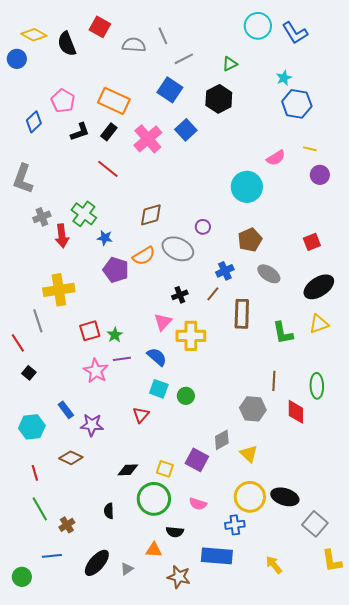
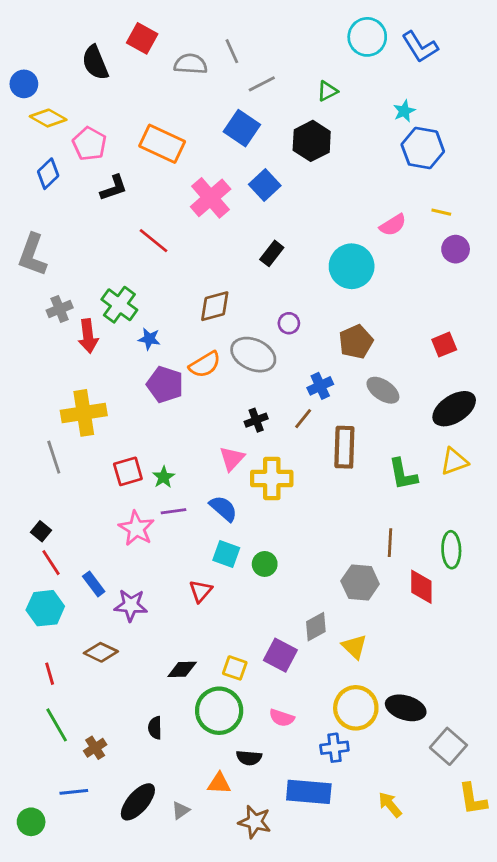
yellow diamond: (34, 35) -> (48, 118), moved
black rectangle: (109, 132) -> (272, 253), moved
red line: (18, 343) -> (51, 563), moved

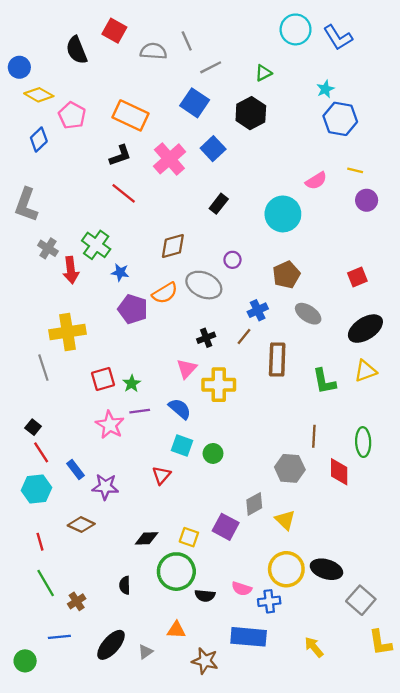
black L-shape: (114, 188) -> (120, 156), moved
gray cross: (60, 309) -> (48, 248), turned -36
pink semicircle: (282, 718) -> (242, 589), moved
black semicircle: (249, 758) -> (205, 596), moved

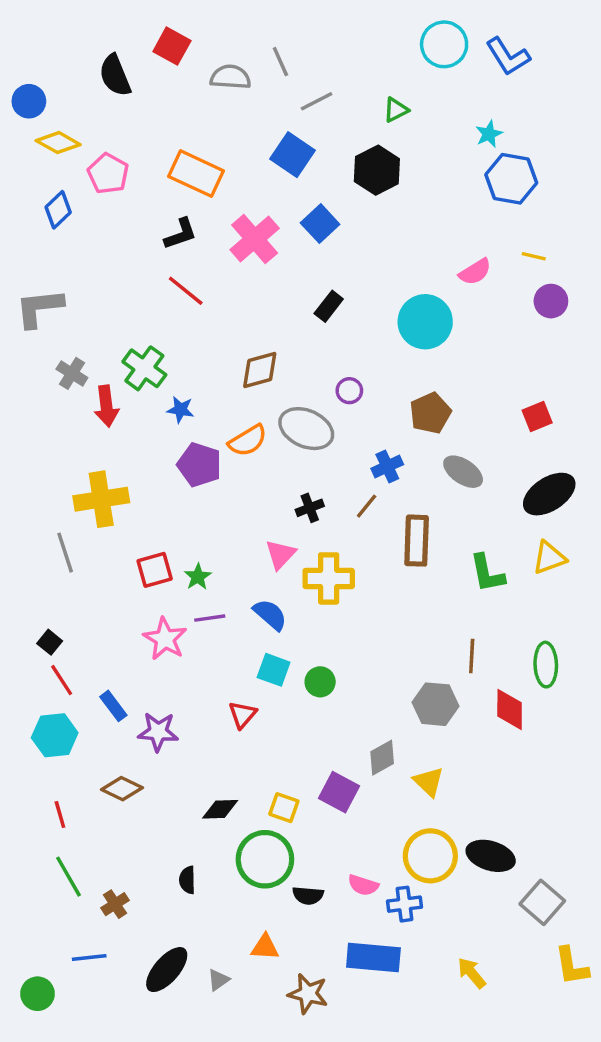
gray L-shape: (26, 205) -> (39, 308), turned 64

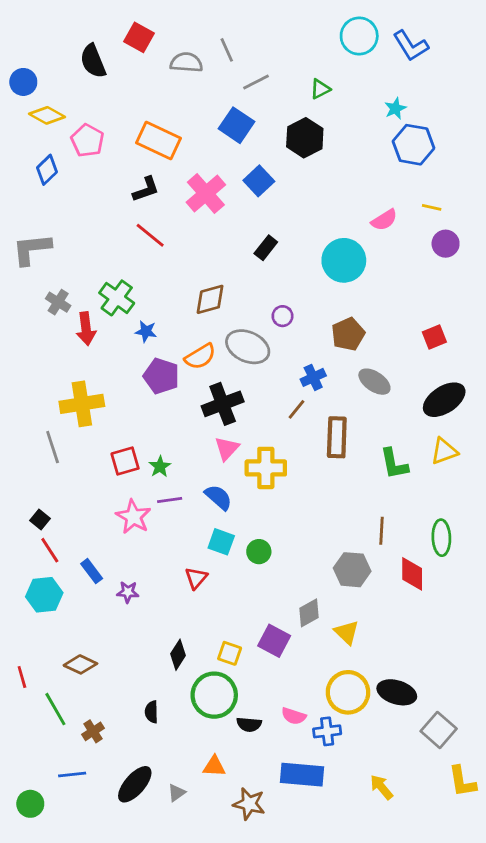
black cross: (310, 508) -> (223, 404), moved, size x1.8
purple star: (158, 732) -> (128, 592), size x0.7
brown diamond: (122, 789) -> (80, 664), moved
black diamond: (220, 809) -> (178, 655), turned -56
red line: (60, 814) -> (22, 677), moved

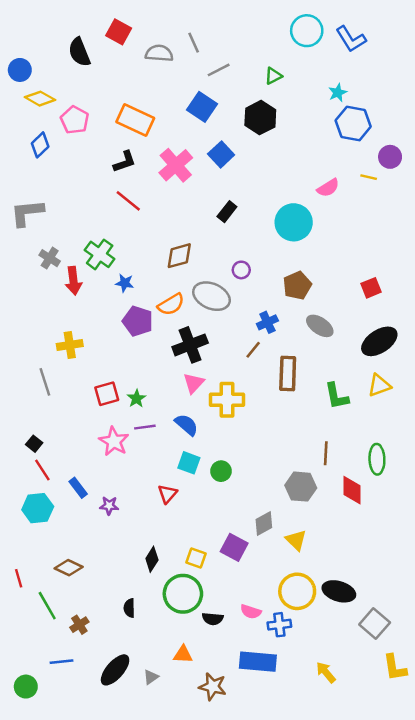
purple circle: (446, 244) -> (390, 157), moved
yellow cross: (82, 404) -> (70, 345), size x0.7

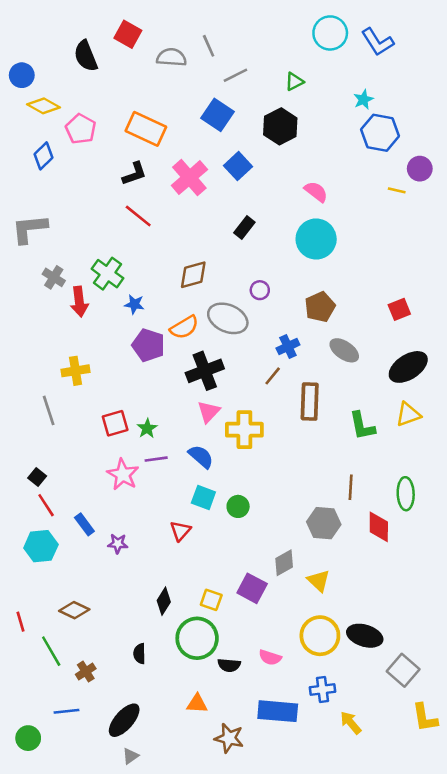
pink semicircle: (328, 188) -> (316, 192), moved, turned -110
blue cross: (279, 625) -> (322, 689), moved
gray triangle: (151, 677) -> (131, 756), moved

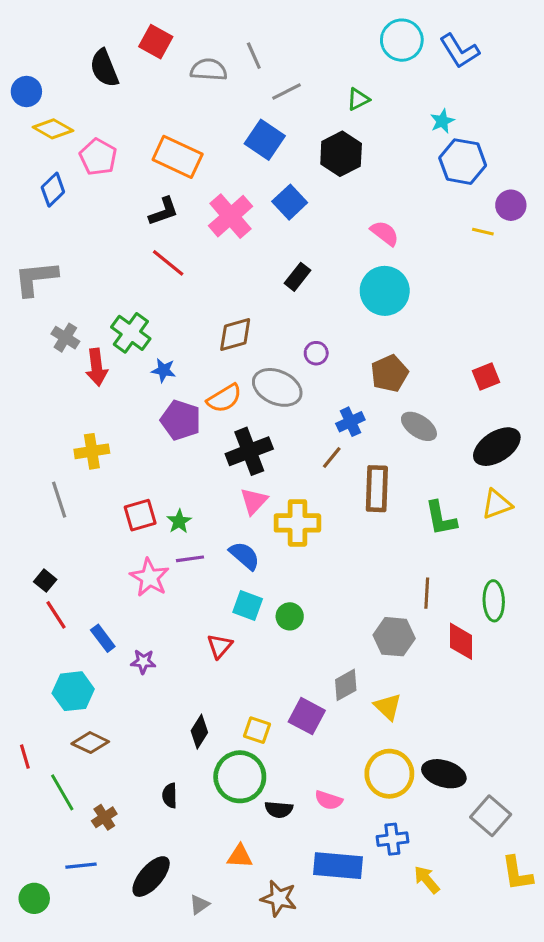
cyan hexagon: (41, 546) -> (73, 691), moved
gray triangle: (131, 756) -> (199, 905), moved

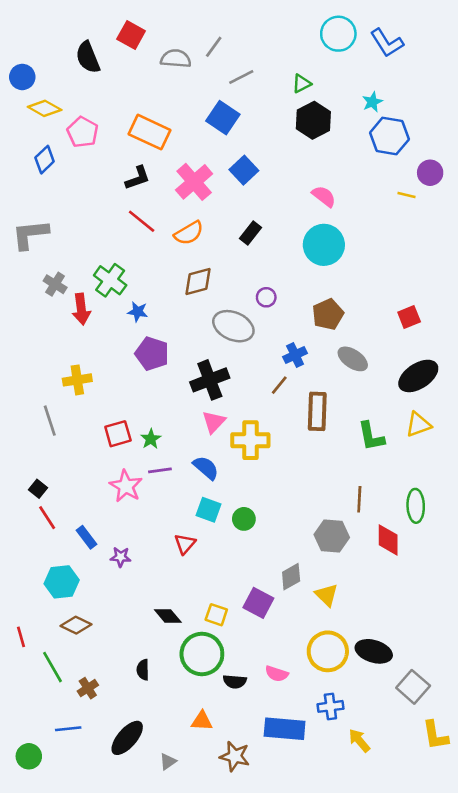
gray line: (254, 56) -> (214, 47), turned 60
black hexagon: (341, 154) -> (313, 120), moved
orange semicircle: (224, 398) -> (189, 233), moved
black diamond: (199, 732) -> (168, 616), turned -72

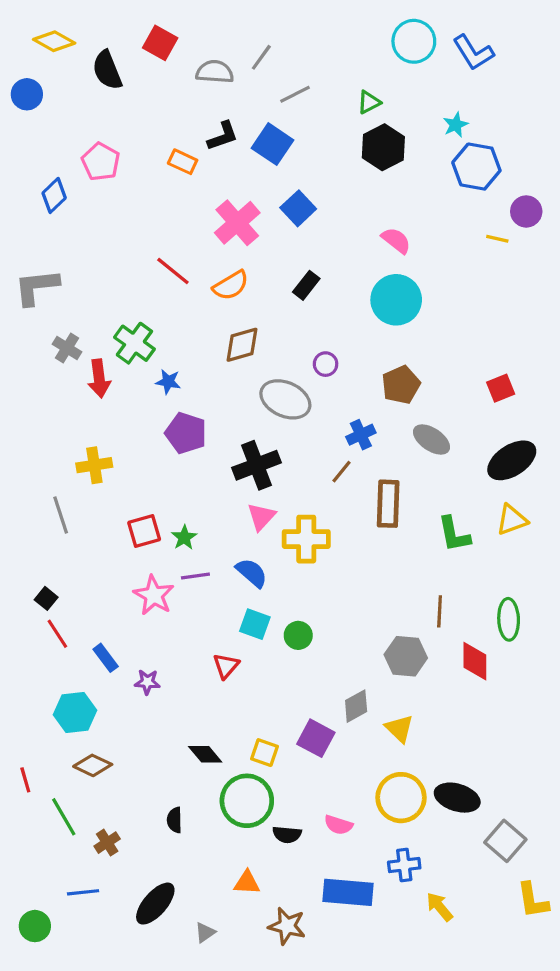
yellow diamond: (45, 108) -> (54, 41), moved
orange rectangle: (149, 132) -> (183, 162), size x0.6
black L-shape: (138, 178) -> (223, 136), moved

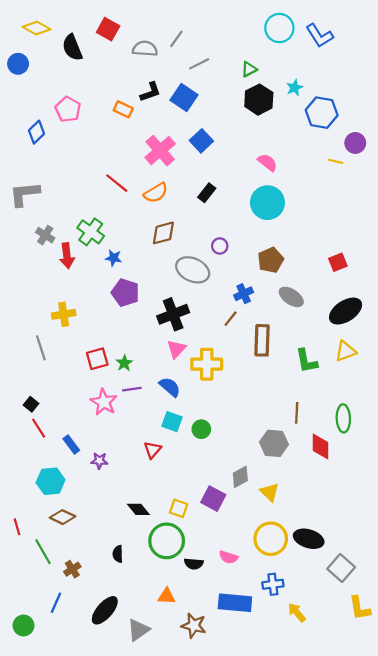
cyan star: (456, 125) -> (295, 88), moved
blue line: (83, 892) -> (56, 603), turned -60
gray triangle: (205, 932) -> (138, 630), size x1.6

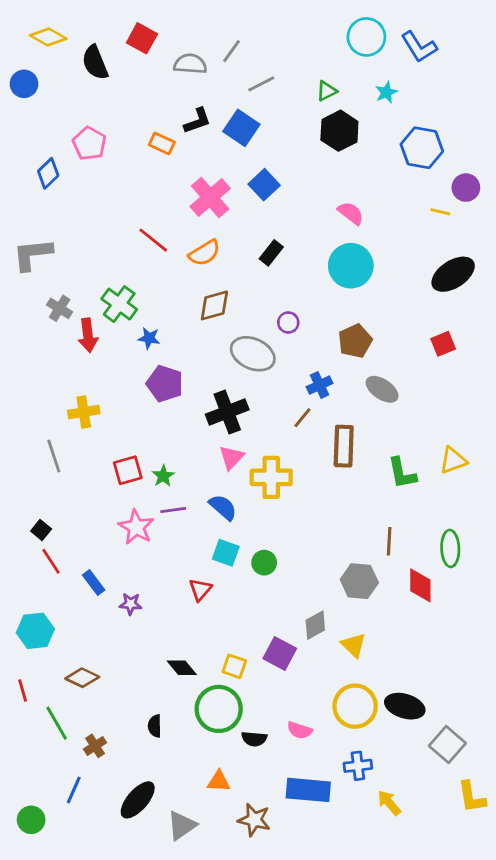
cyan star: (295, 88) -> (386, 92), moved
black ellipse: (346, 311) -> (453, 274), moved
cyan hexagon: (51, 481) -> (35, 631), moved

